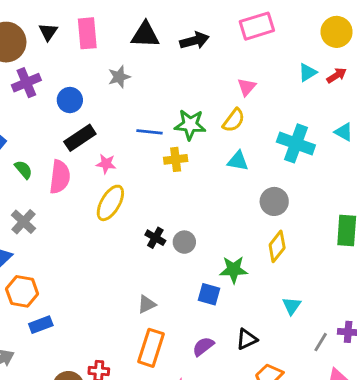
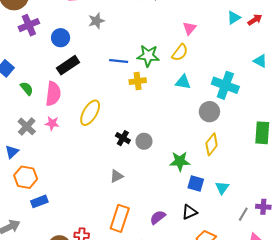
cyan cross: (296, 143) -> (225, 85), moved
pink star: (106, 164) -> (52, 123), moved
blue square: (209, 294) -> (196, 184), moved
gray triangle: (147, 304) -> (117, 176), moved

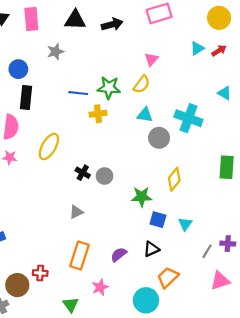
black rectangle: (68, 65) -> (26, 97), turned -50
gray circle: (209, 112) -> (159, 138), moved

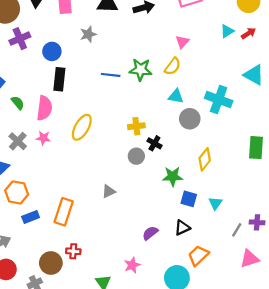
cyan triangle: (224, 93) -> (254, 75), size x1.5
yellow cross: (98, 114) -> (136, 126), moved
black cross: (83, 173) -> (154, 143), moved
orange rectangle: (79, 256) -> (64, 212), moved

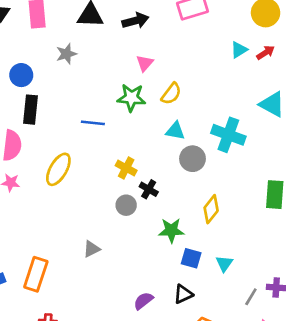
pink triangle: (182, 42) -> (145, 63), moved
blue line: (111, 75) -> (93, 123), moved
yellow cross: (136, 126) -> (126, 168), turned 35

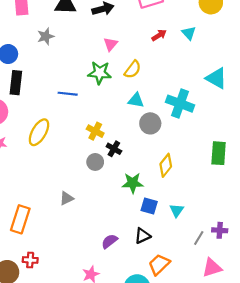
cyan triangle: (239, 50) -> (189, 33), turned -40
red arrow: (266, 52) -> (159, 35), moved

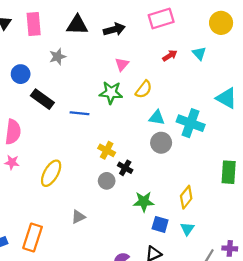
black rectangle: (16, 83) -> (42, 99), moved, turned -60
cyan triangle: (136, 100) -> (157, 118), moved
yellow ellipse: (39, 132) -> (51, 173), moved
yellow diamond: (166, 165) -> (186, 197), moved

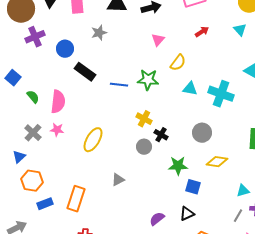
cyan triangle: (199, 53) -> (240, 30), moved
green star: (111, 93) -> (148, 80), moved
gray circle: (161, 143) -> (202, 133), moved
yellow diamond: (186, 197) -> (217, 162), turned 60
cyan triangle: (187, 229) -> (243, 191), moved, turned 40

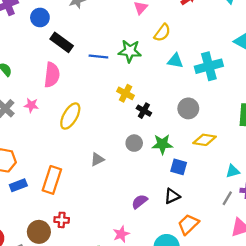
cyan cross: (221, 94) -> (209, 66), turned -35
pink semicircle: (58, 102) -> (52, 75), moved
gray circle: (144, 147) -> (134, 143), moved

